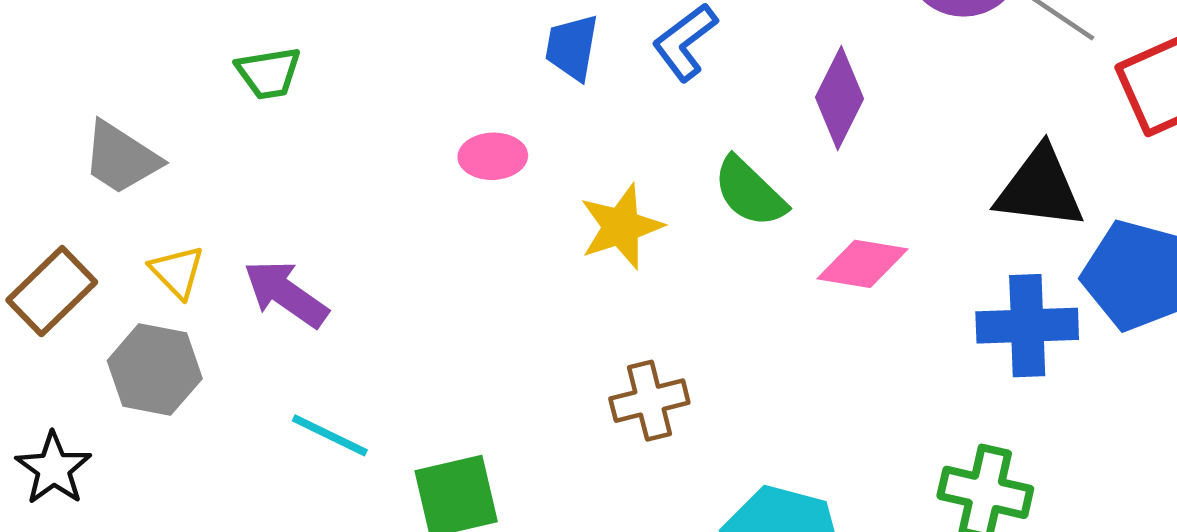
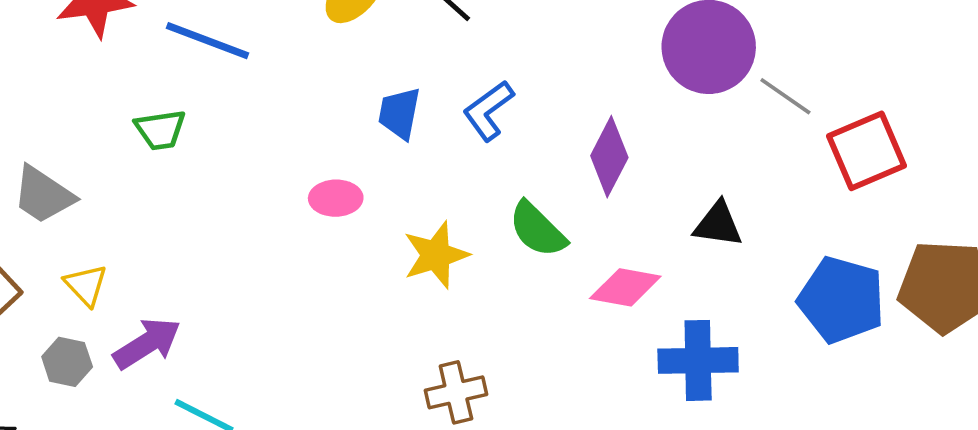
black triangle: (1040, 188) -> (718, 224), moved, size x0.7
purple arrow: (286, 294) -> (147, 343), moved, turned 112
blue cross: (1027, 326) -> (698, 360), moved
gray hexagon: (155, 370) -> (67, 362), size x0.7

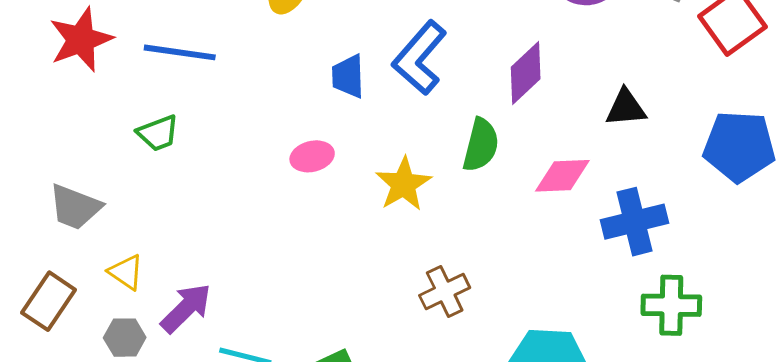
blue L-shape: (488, 111) -> (420, 58), size x1.4
purple diamond: (609, 157) -> (526, 73), turned 32
green semicircle: (537, 229) -> (481, 145), turned -108

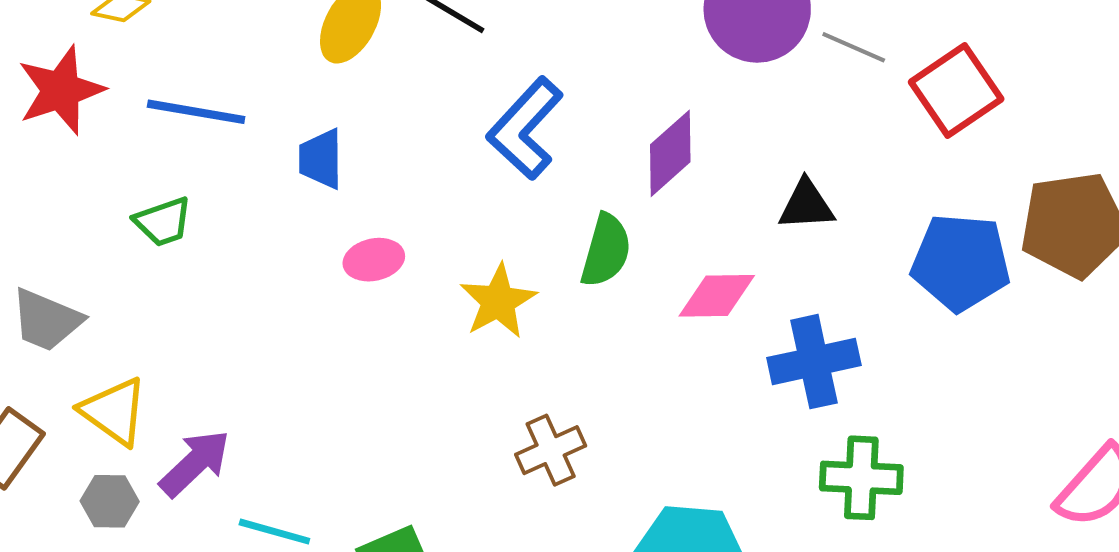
blue trapezoid: (348, 76) -> (321, 159), moved
yellow triangle: (126, 272) -> (114, 411), size x1.4

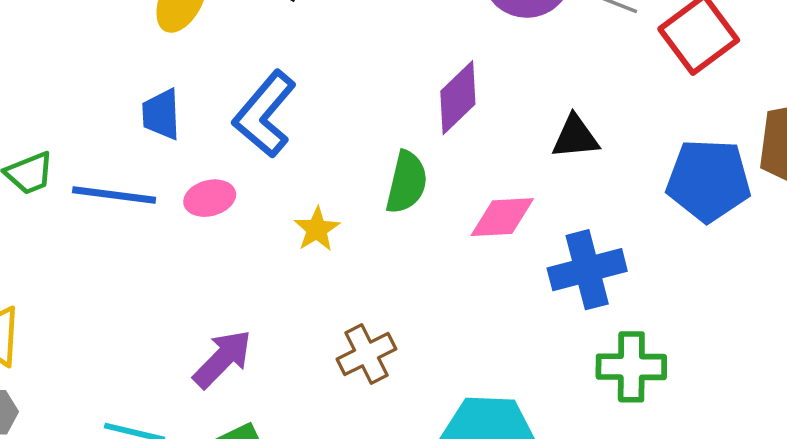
blue line: (196, 112) -> (114, 195), moved
blue L-shape: (525, 128) -> (265, 114), moved
yellow star: (498, 301) -> (317, 229), size x0.7
purple arrow: (195, 463) -> (222, 359), moved

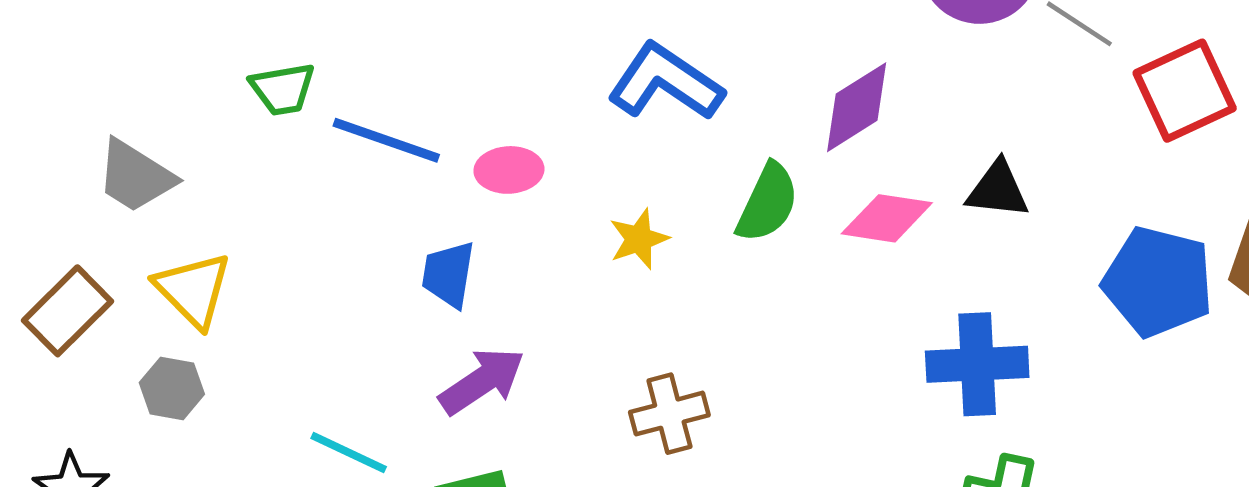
blue trapezoid: (161, 114) -> (448, 274), moved
blue L-shape: (265, 114) -> (666, 82), moved, turned 72
pink diamond: (502, 217) -> (887, 218), moved

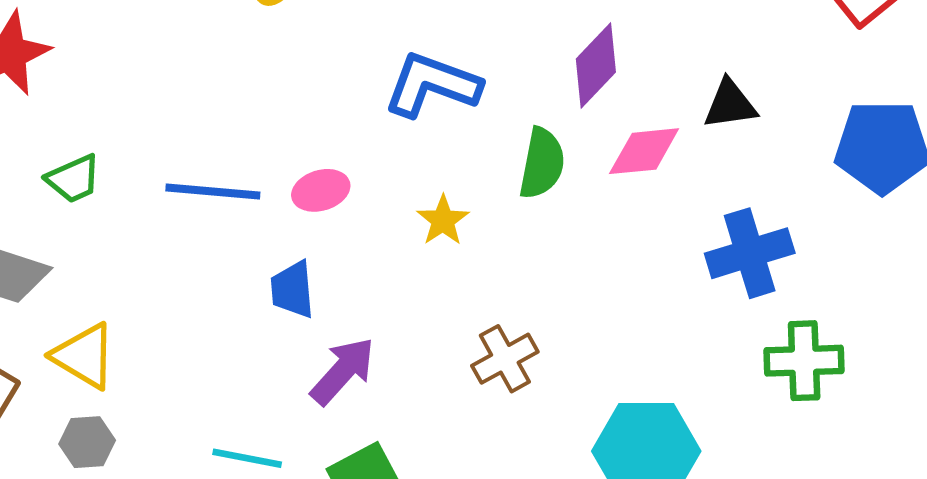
green trapezoid: (283, 89) -> (73, 179), moved

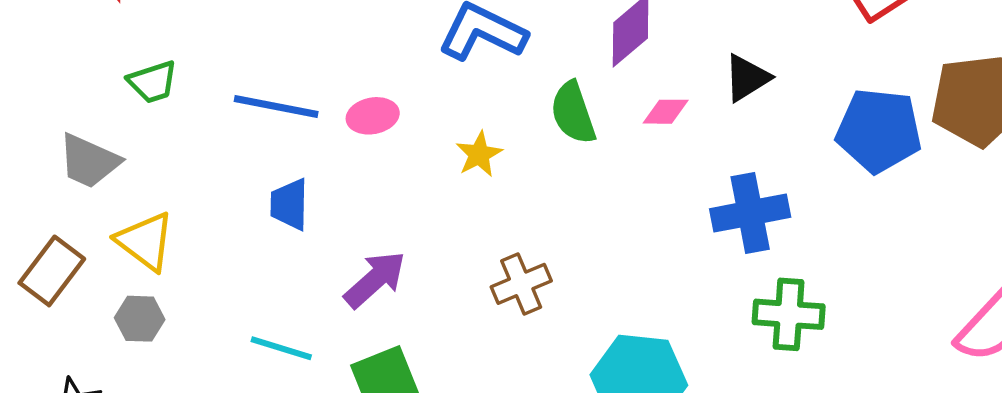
black triangle: (730, 104) -> (747, 78), turned -30
pink diamond: (644, 151) -> (666, 112), size x0.7
green semicircle: (542, 163) -> (573, 113), turned 144
blue trapezoid: (292, 290) -> (289, 204), moved

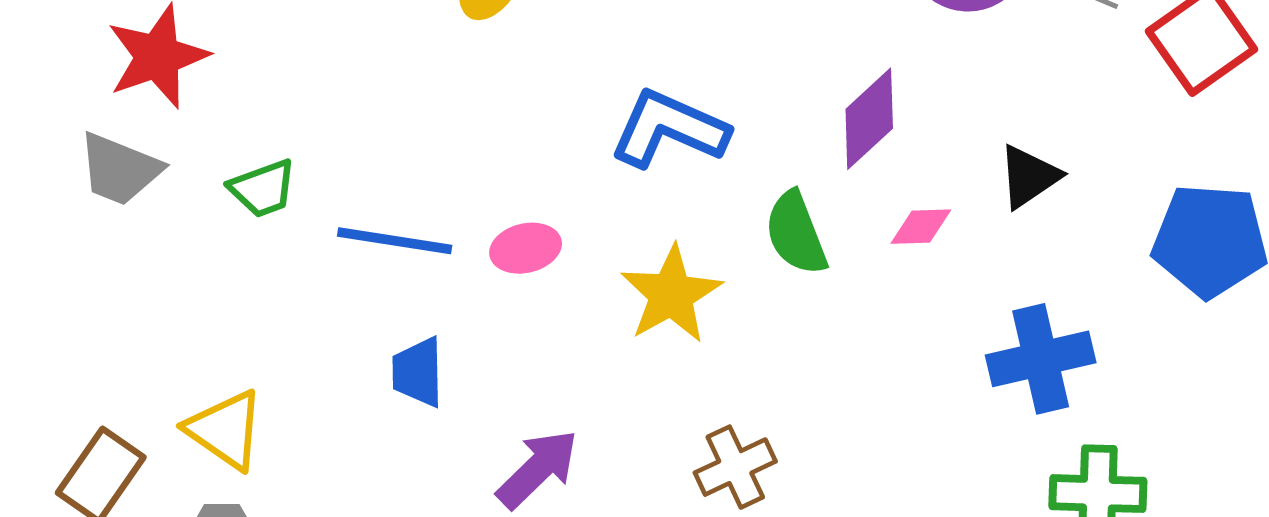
green trapezoid: (153, 82) -> (263, 188), moved
yellow star: (479, 154) -> (671, 294), size x1.6
gray trapezoid: (89, 161) -> (120, 169), moved

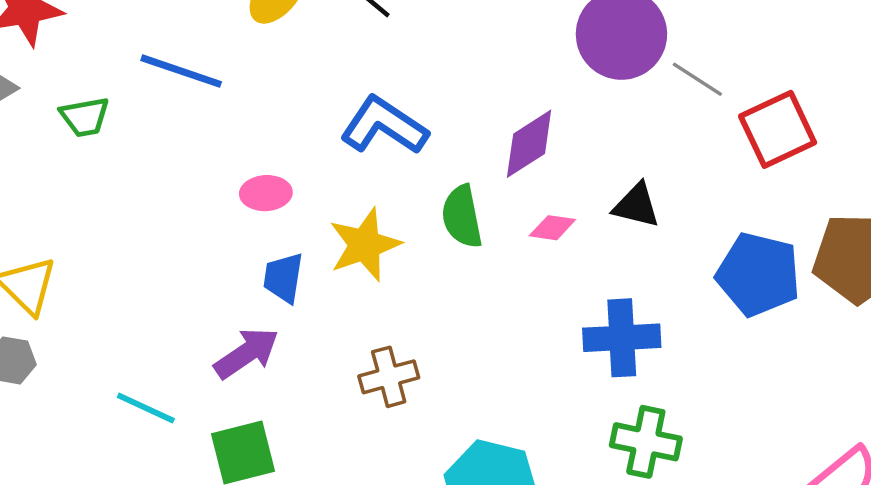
black triangle: (1029, 177) -> (636, 205), turned 38
blue line: (395, 241) -> (181, 71), moved
blue trapezoid: (418, 372) -> (283, 278), moved

